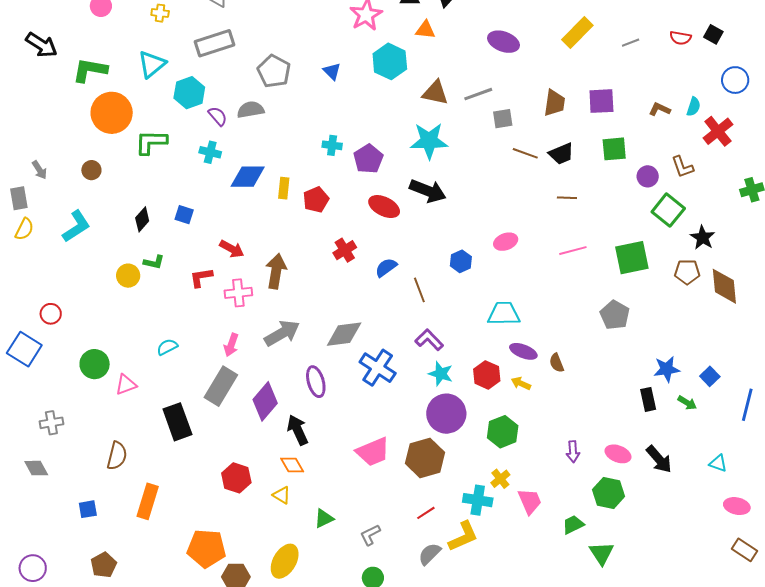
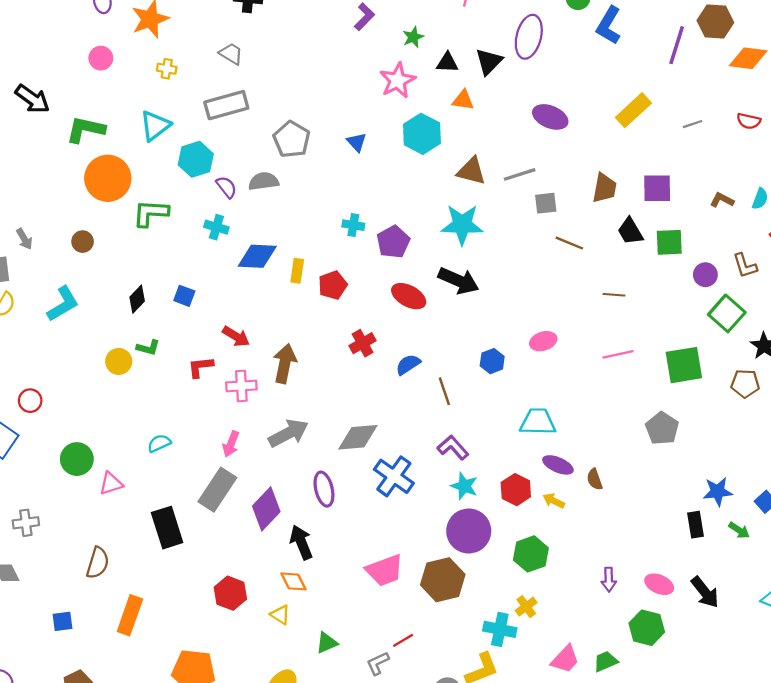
black trapezoid: (561, 154) -> (630, 231), moved, turned 80
pink trapezoid: (530, 501) -> (565, 659), moved, turned 64
red line: (426, 513) -> (403, 640), moved

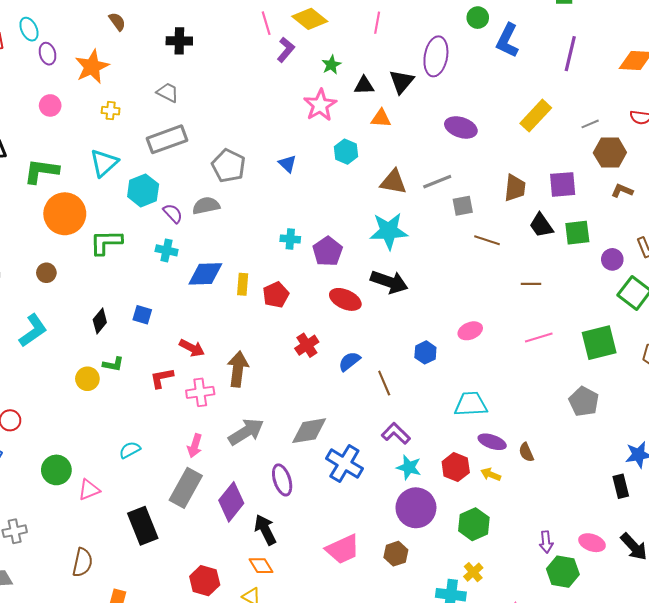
brown hexagon: (715, 21) -> (610, 153), moved
cyan hexagon: (422, 134) -> (346, 152), size x0.7
brown hexagon: (443, 580) -> (396, 554), size x0.6
green hexagon: (647, 628) -> (563, 572), moved

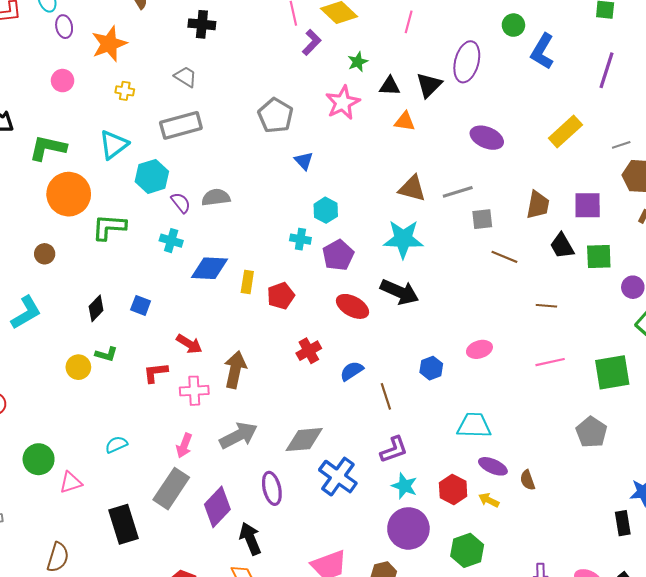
cyan hexagon: (346, 152) -> (326, 210), moved
gray pentagon: (228, 166) -> (276, 115), moved
purple L-shape: (396, 433) -> (394, 450), turned 112

